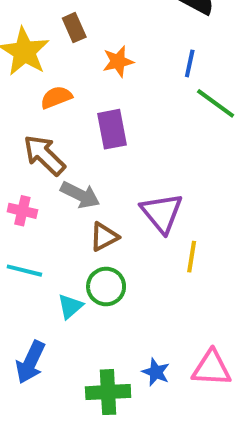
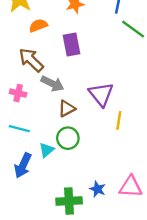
blue arrow: (30, 362) -> (23, 165), moved

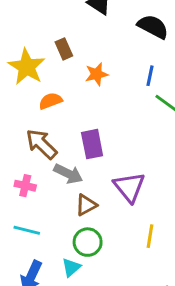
purple rectangle: (71, 45) -> (92, 144), moved
yellow line: (119, 120) -> (150, 236), moved
cyan triangle: (47, 150) -> (71, 267), moved

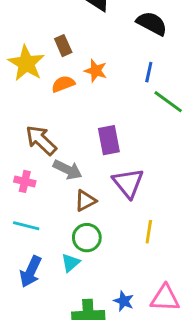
orange star: (97, 74) -> (96, 71), turned 30
orange semicircle: (50, 101) -> (63, 84), moved
purple rectangle: (92, 144) -> (109, 140), moved

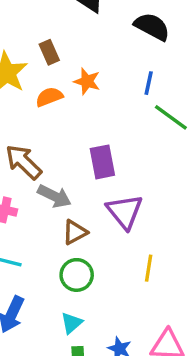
cyan triangle: (71, 263) -> (71, 323), moved

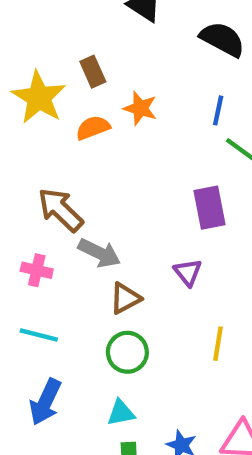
purple rectangle: (102, 162) -> (209, 208), moved
purple triangle: (125, 212) -> (188, 272), size x0.6
cyan triangle: (71, 323) -> (121, 413), turned 30

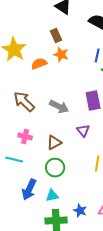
brown rectangle: (93, 72) -> (56, 36), moved
gray arrow: (99, 253) -> (59, 107), moved
pink cross: (37, 270) -> (25, 137), moved
blue arrow: (45, 402) -> (29, 190), moved

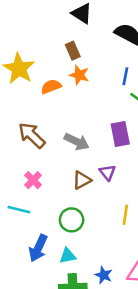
pink cross: (25, 137) -> (33, 180), turned 32
brown triangle: (54, 143) -> (82, 180), moved

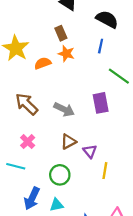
blue line: (125, 76) -> (101, 46), moved
purple triangle: (107, 172) -> (90, 151), moved

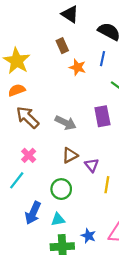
orange star: (66, 54) -> (77, 67), moved
orange semicircle: (43, 63) -> (17, 90), moved
cyan line: (16, 166) -> (17, 180), turned -66

